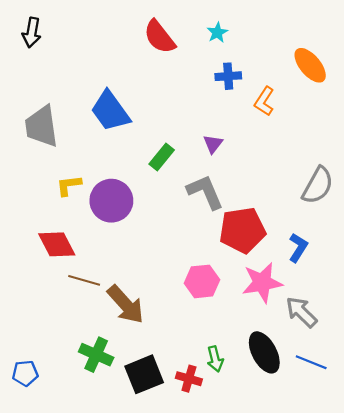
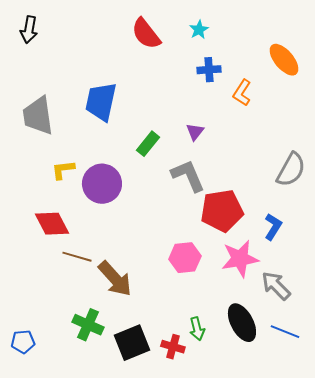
blue trapezoid: (110, 111) -> (101, 102), turned 48

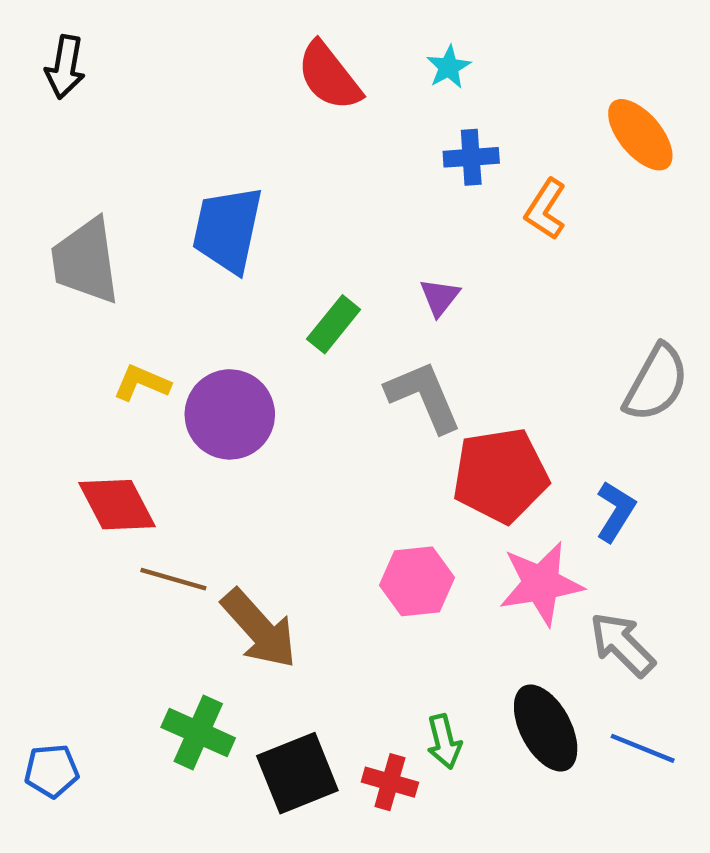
yellow L-shape: (63, 170) -> (142, 383), turned 30

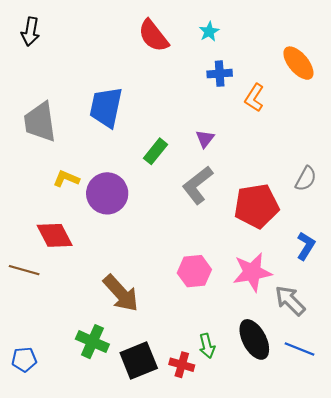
gray semicircle: (656, 383) -> (306, 179), size x0.7
gray L-shape: (424, 396) -> (198, 185), turned -105
red pentagon: (500, 475) -> (256, 206), moved
blue L-shape: (616, 511) -> (306, 246), moved
brown line: (173, 579) -> (24, 270), moved

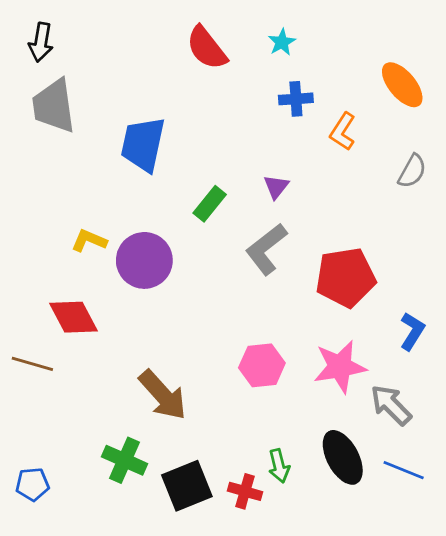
gray trapezoid: (40, 122) -> (54, 106), moved
gray semicircle: (306, 179) -> (412, 171), moved

